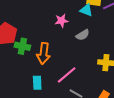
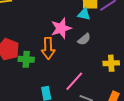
pink star: (62, 21) -> (61, 28), size x1.5
orange arrow: (44, 53) -> (48, 48), moved

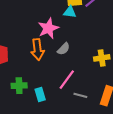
gray semicircle: (84, 39) -> (64, 49), moved
green cross: (26, 59) -> (19, 86), moved

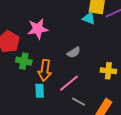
pink star: (48, 28) -> (38, 29), moved
orange arrow: (38, 50) -> (45, 70), moved
green cross: (19, 86) -> (24, 61), moved

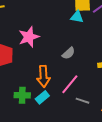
green cross: (24, 61) -> (22, 95), moved
cyan rectangle: (40, 91) -> (42, 97), turned 64

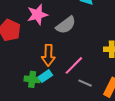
gray semicircle: (69, 53) -> (66, 25), moved, size x1.5
green cross: (22, 95) -> (32, 79), moved

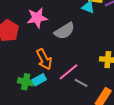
orange arrow: (48, 55) -> (44, 59), turned -35
gray line: (85, 83) -> (81, 83), moved

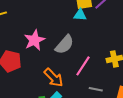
pink line: (69, 72) -> (83, 66), moved

